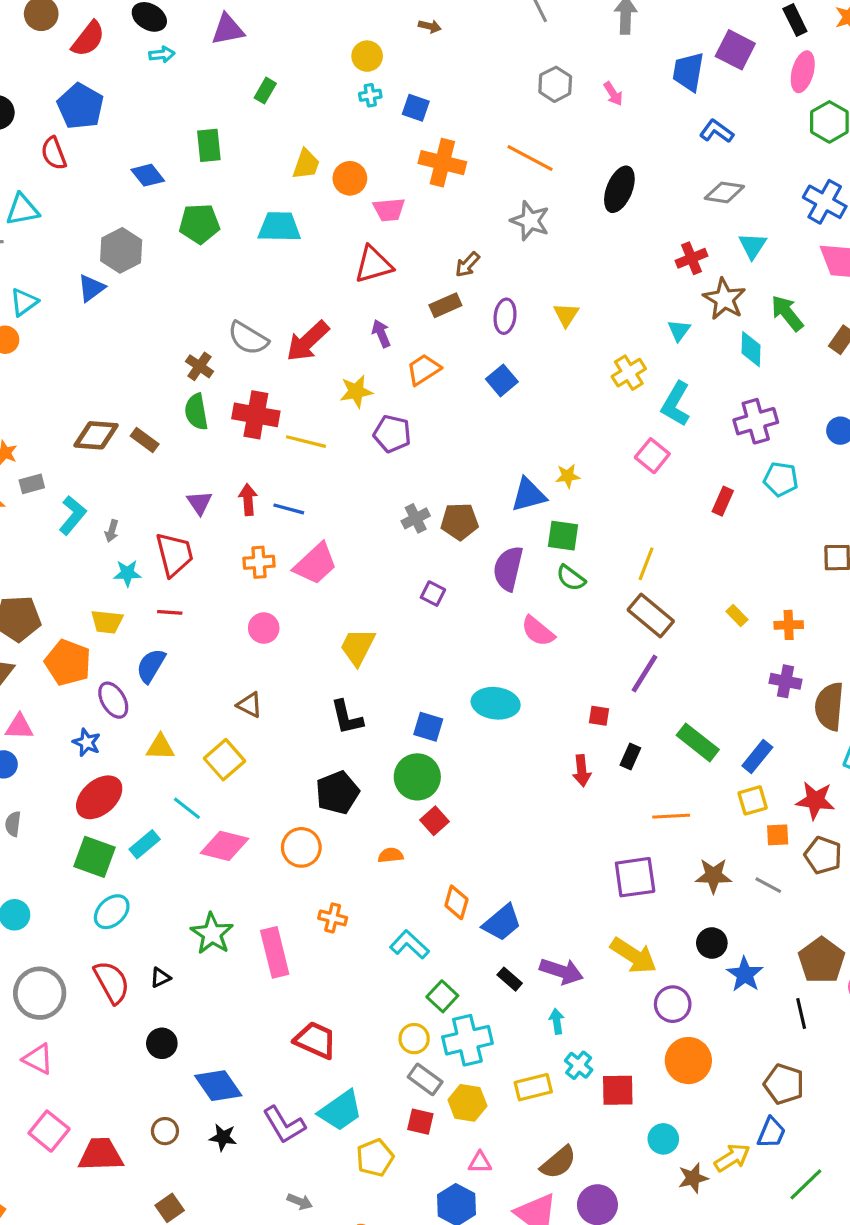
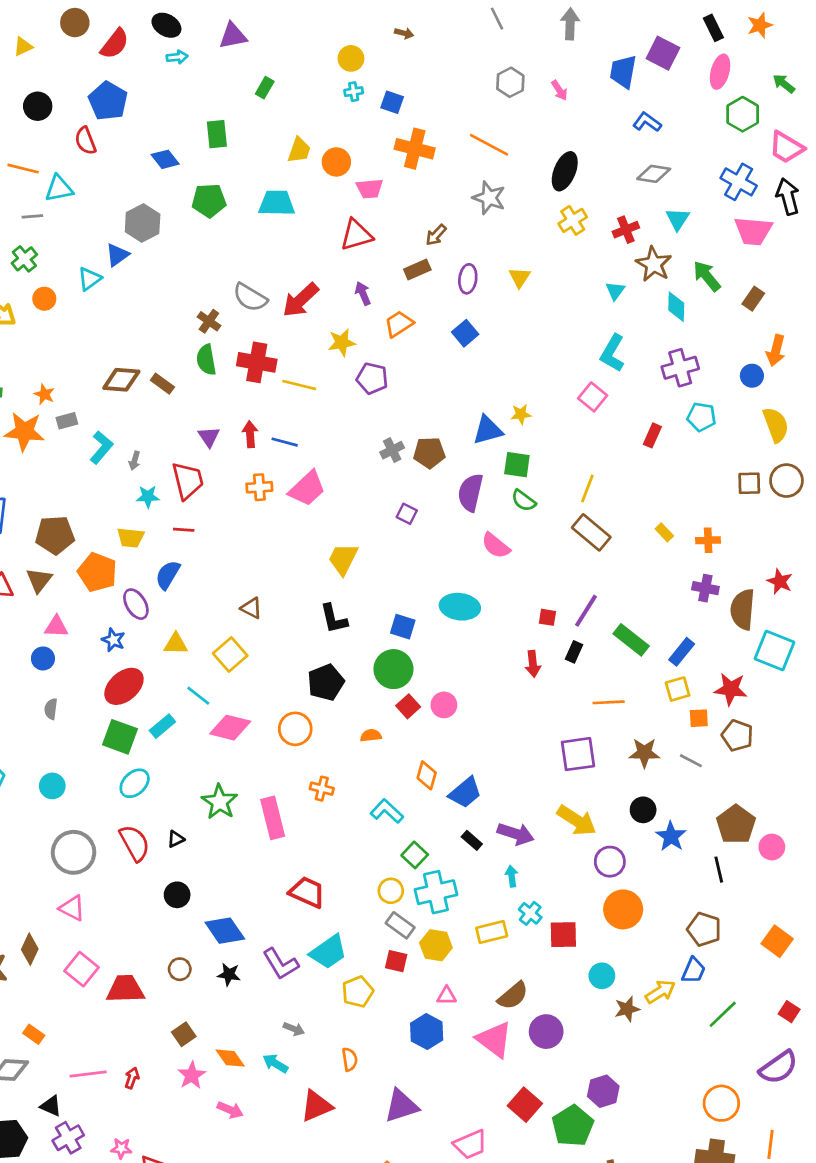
cyan triangle: (24, 302) -> (89, 279), moved
yellow cross: (629, 373) -> (573, 220), moved
pink circle: (264, 628) -> (444, 705), moved
purple line: (644, 673) -> (586, 611), moved

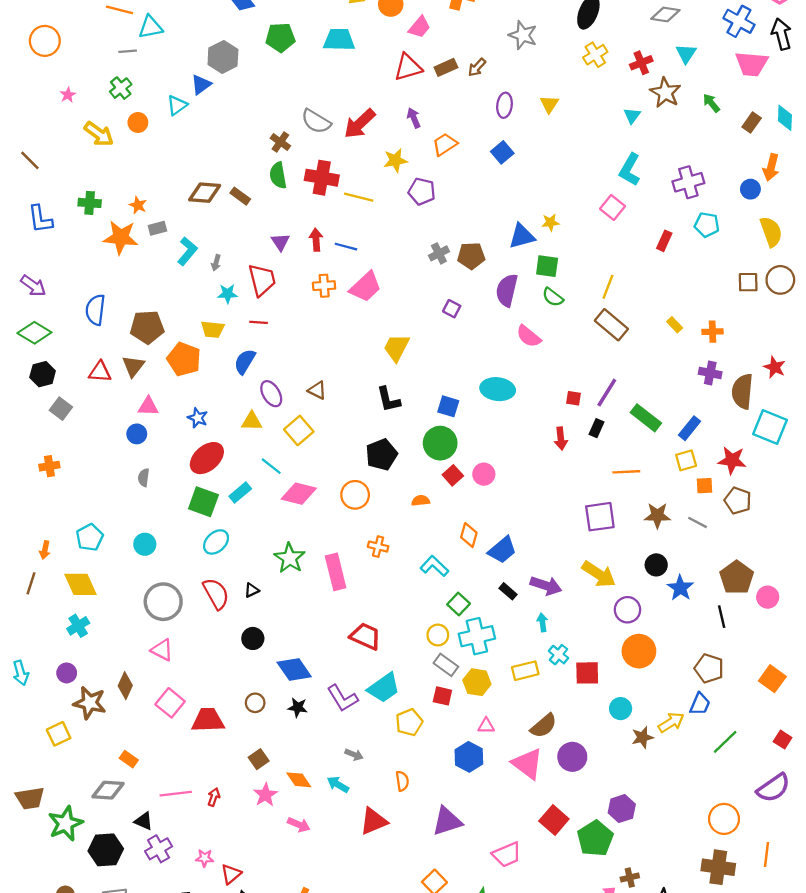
pink trapezoid: (370, 189) -> (419, 27), turned -45
brown rectangle: (417, 270) -> (446, 67), moved
green arrow: (707, 276) -> (711, 103), size x0.7
cyan diamond: (676, 307) -> (785, 118), moved
purple ellipse: (136, 604) -> (271, 394), moved

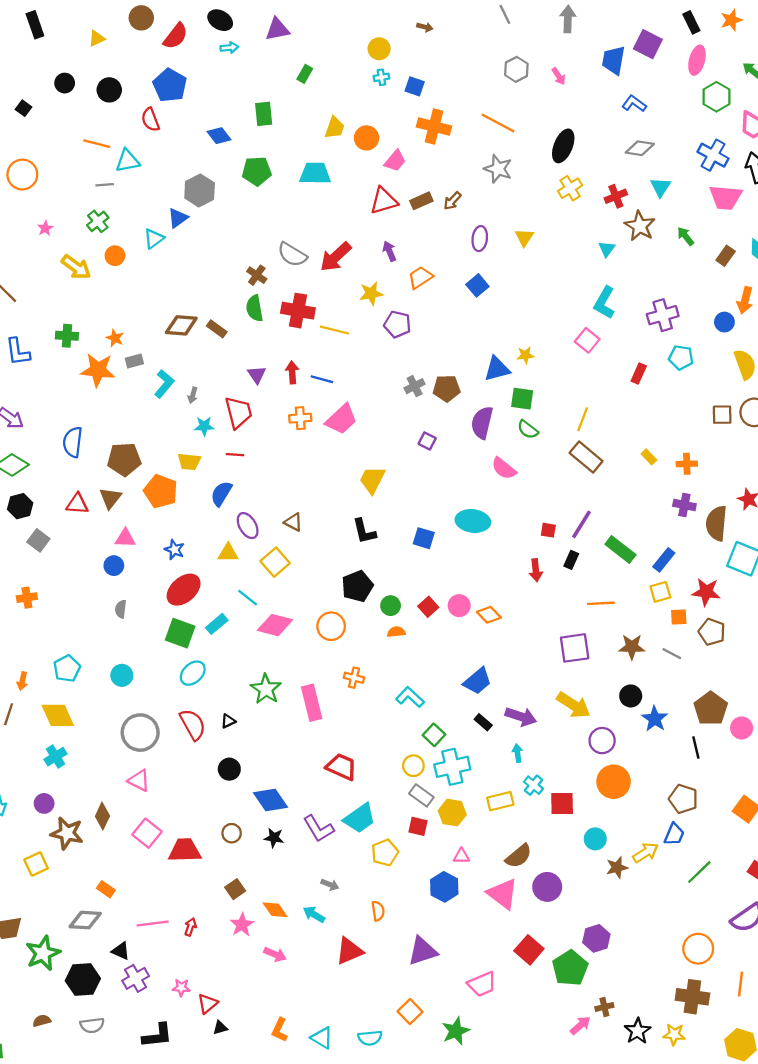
green circle: (440, 443) -> (391, 606), moved, size x0.6
orange diamond: (469, 535) -> (489, 615), moved, turned -60

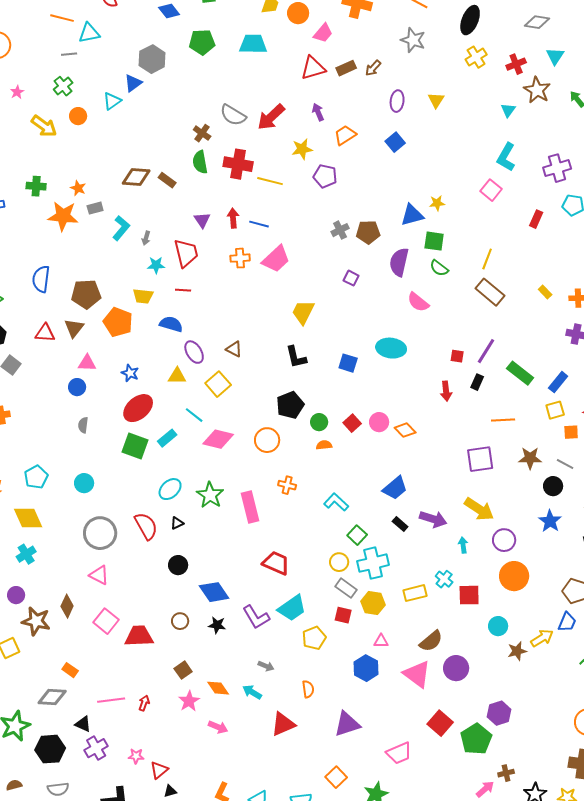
blue semicircle: (221, 494) -> (171, 324), turned 75
cyan ellipse: (193, 673) -> (170, 489), moved
black circle: (631, 696) -> (553, 486), moved
cyan arrow: (517, 753) -> (463, 545), moved

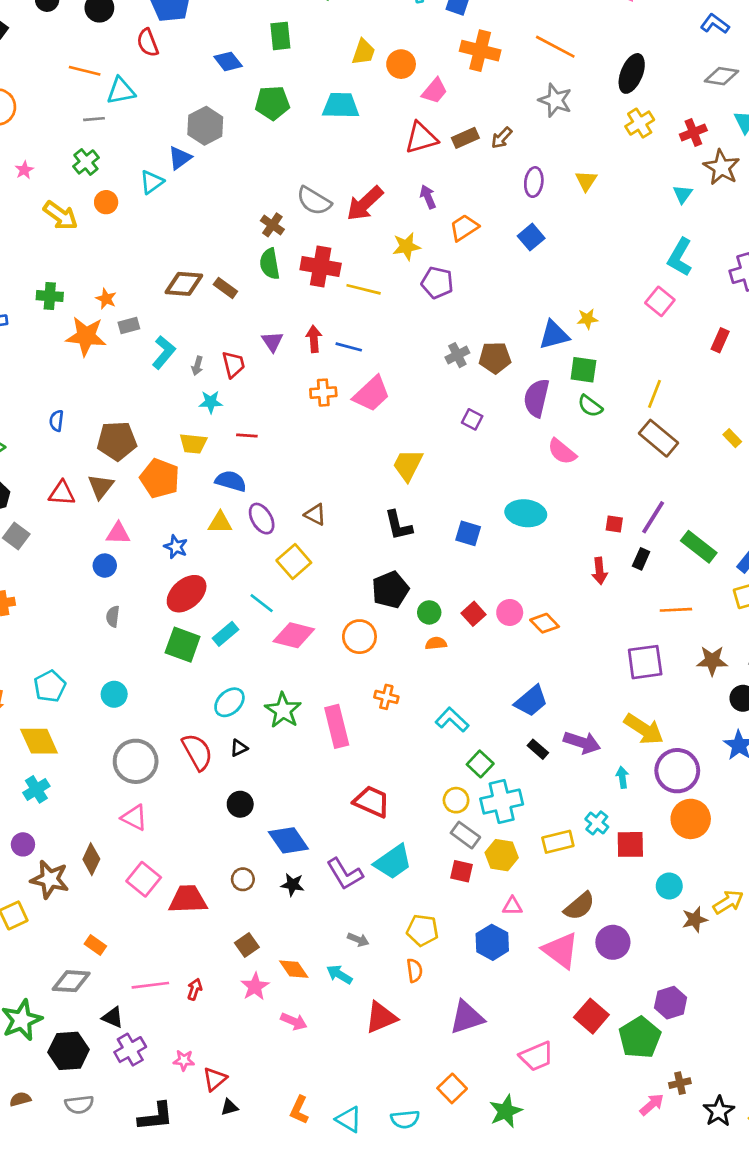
red trapezoid: (186, 253) -> (233, 364), moved, size x0.7
blue semicircle: (41, 279) -> (56, 421), size x0.6
yellow triangle: (177, 376) -> (220, 523), moved
purple circle: (504, 540) -> (677, 771), size x1.4
yellow pentagon: (314, 638) -> (423, 930), moved, turned 30

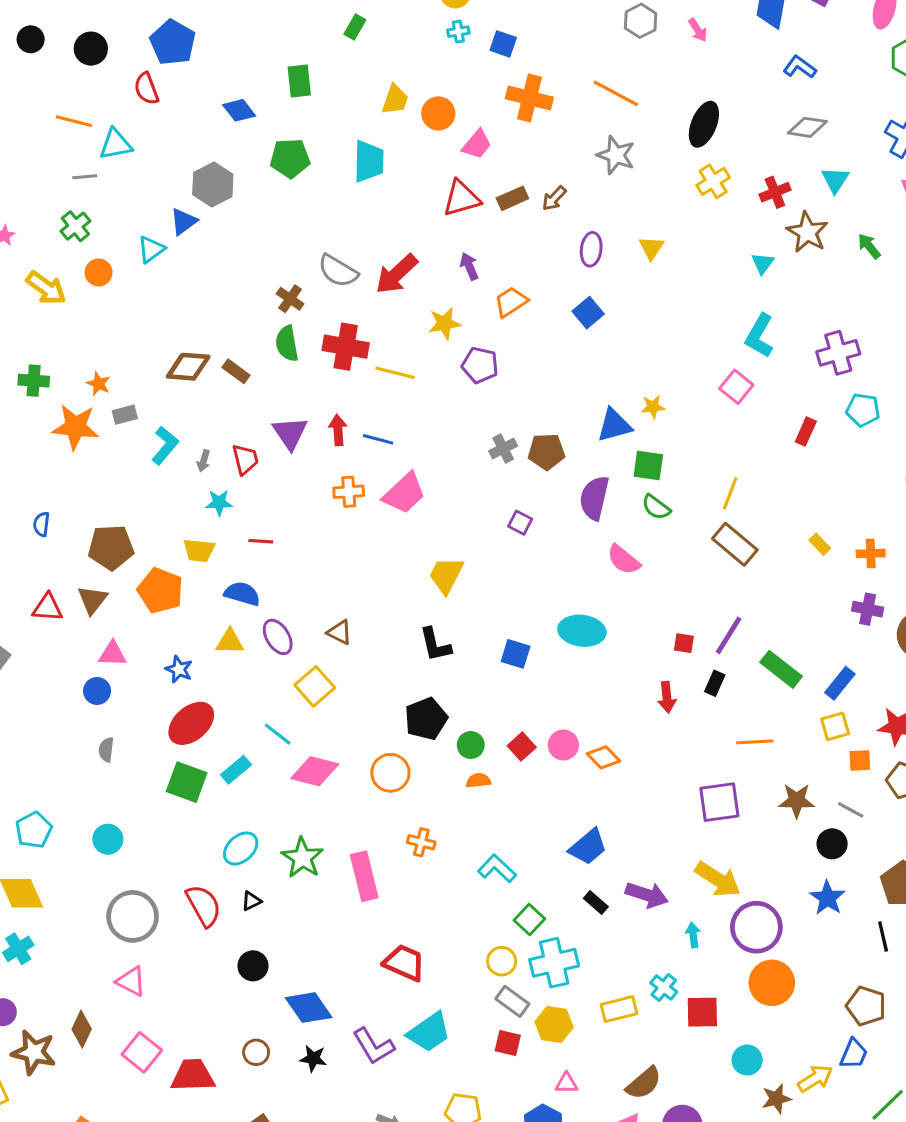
cyan trapezoid: (341, 106) -> (369, 161), turned 90
purple triangle: (272, 342) -> (290, 433), size x1.4

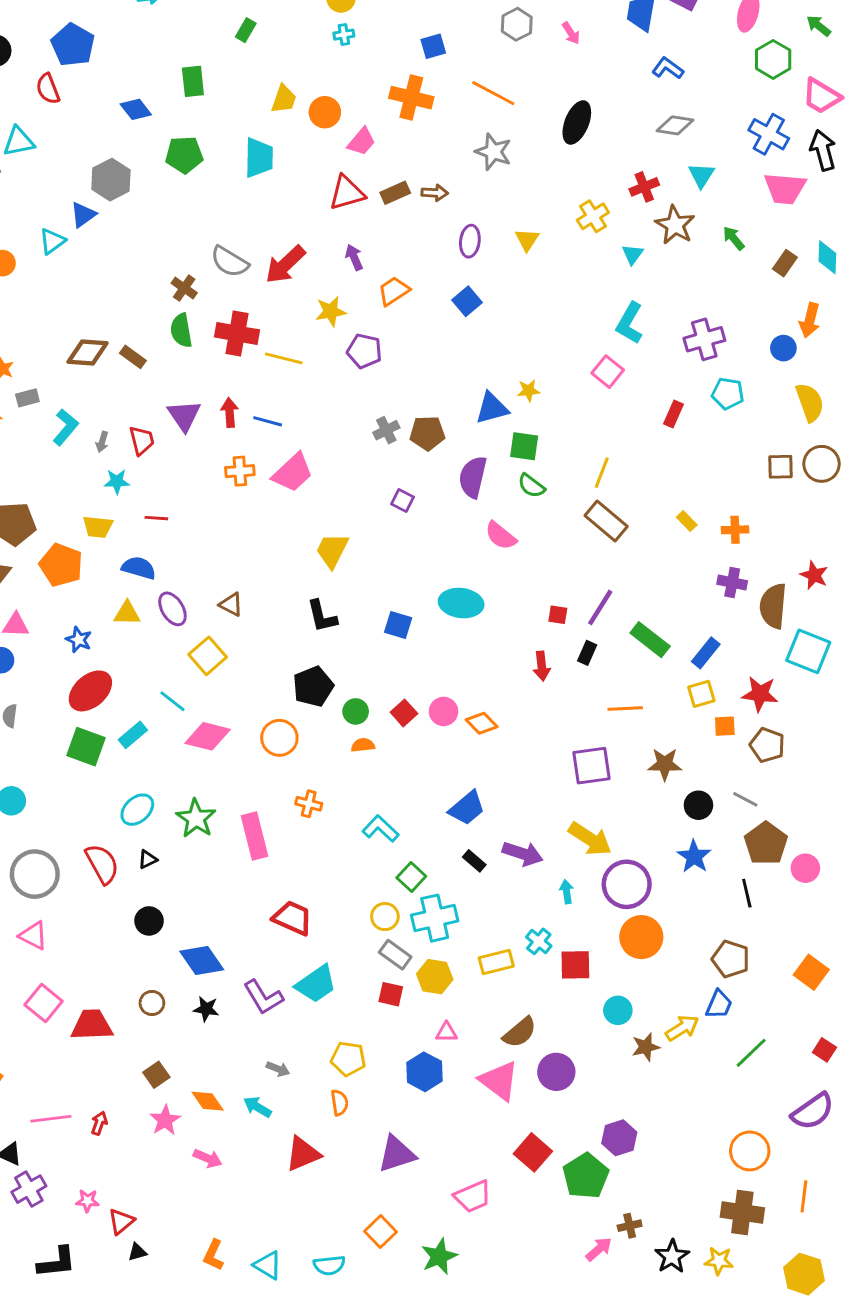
blue square: (503, 44) -> (433, 46), moved, turned -35
yellow cross: (713, 181) -> (593, 216), moved
brown arrow: (554, 198) -> (435, 193), turned -130
gray line: (851, 810) -> (745, 799), moved

